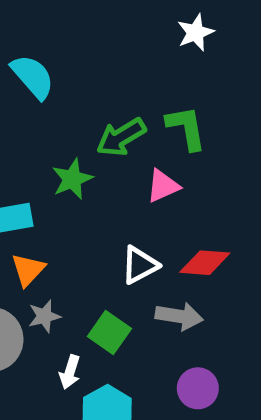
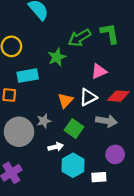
pink triangle: (163, 186) -> (99, 71), moved
orange triangle: (28, 270) -> (65, 100), moved
white arrow: (70, 372) -> (56, 147), turned -120

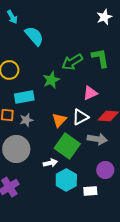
gray star: (44, 121) -> (26, 120), moved
green square: (74, 129) -> (67, 146), size x1.4

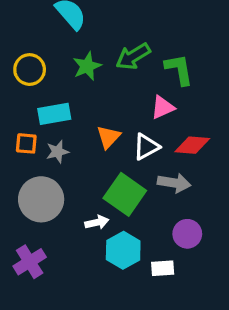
green L-shape: (100, 58) -> (179, 70), moved
green star: (51, 80) -> (87, 66), moved
orange triangle: (59, 120) -> (108, 137), moved

